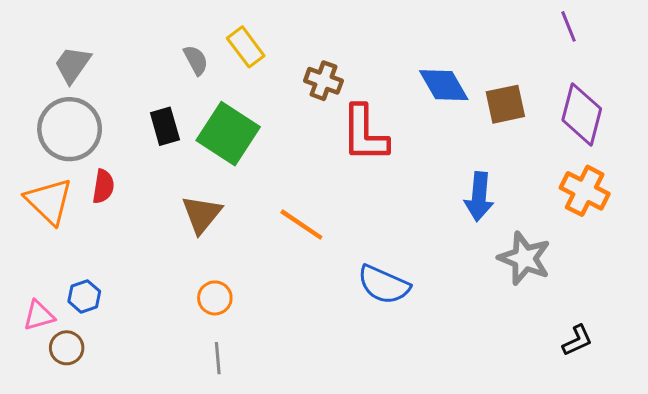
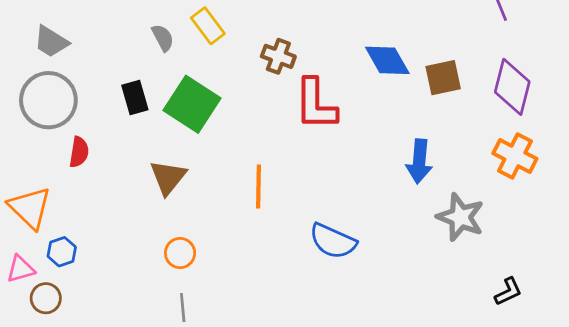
gray trapezoid: (72, 65) -> (51, 42), turned -93
orange triangle: (49, 201) -> (30, 208), moved
orange line: (301, 225) -> (258, 187), turned 57

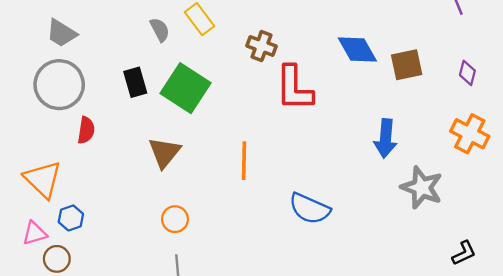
purple diamond: (512, 87) -> (467, 73), size x0.5

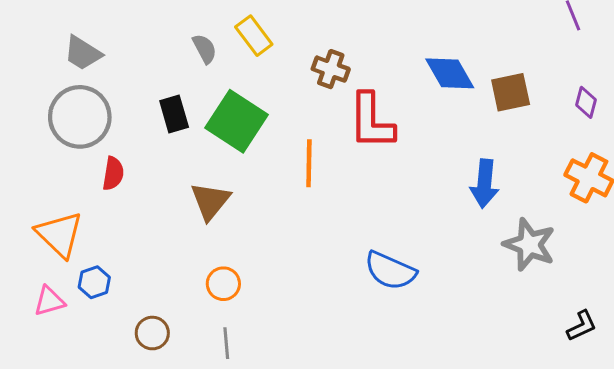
orange line: (244, 161) -> (309, 163), moved
brown circle: (57, 259) -> (152, 333), moved

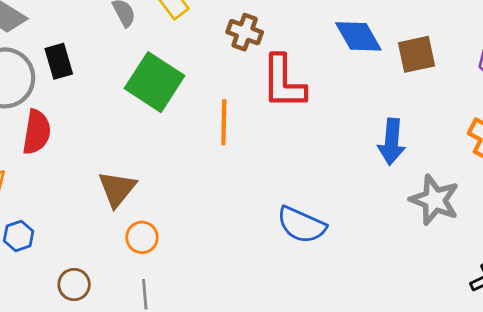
black rectangle: (174, 114) -> (59, 61), moved
red semicircle: (113, 173) -> (37, 132), size x1.4
brown triangle: (210, 201) -> (117, 189), moved

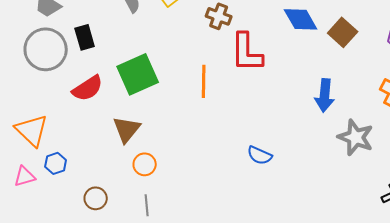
brown square: (417, 54) -> (343, 32), turned -36
green square: (154, 82) -> (138, 74), moved, turned 33
red semicircle: (37, 132) -> (88, 88), moved, turned 48
blue semicircle: (301, 225) -> (260, 155), size x0.7

